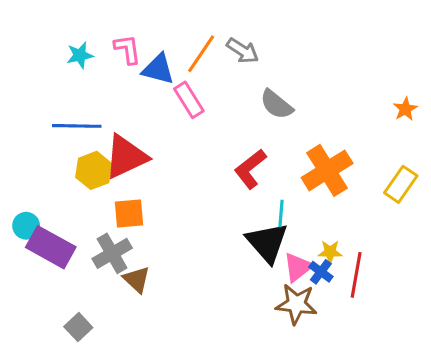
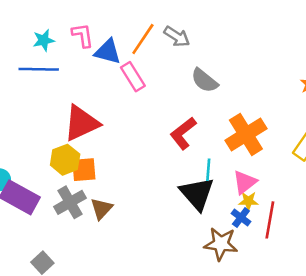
blue line: (77, 126) -> (39, 69), moved
yellow hexagon: (94, 170) -> (65, 160), moved
pink triangle: (298, 267) -> (245, 182), moved
brown triangle: (137, 279) -> (101, 209), moved, turned 30

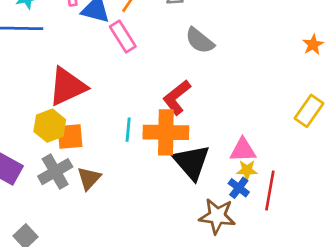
orange cross: (246, 135) -> (166, 132), moved, turned 33
cyan line: (208, 170) -> (128, 130), moved
pink triangle: (245, 182) -> (243, 150), turned 36

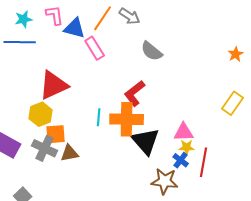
orange square: (70, 136) -> (56, 134), moved
gray cross: (55, 172) -> (45, 148), turned -35
brown triangle: (89, 178) -> (70, 153), turned 36

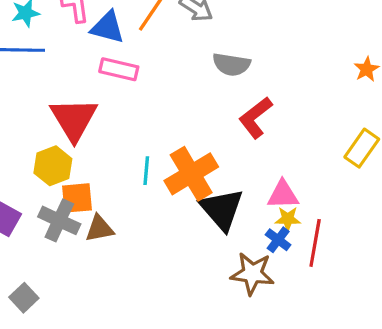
pink rectangle: (95, 48) -> (119, 69), moved, turned -45
gray semicircle: (152, 51) -> (231, 64), turned -30
red triangle: (54, 85) -> (74, 119), turned -36
red L-shape: (135, 93) -> (256, 117), moved
orange cross: (127, 119) -> (191, 174), turned -32

